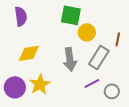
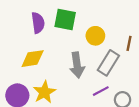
green square: (71, 15) -> (65, 20), moved
purple semicircle: (21, 16) -> (38, 23), moved

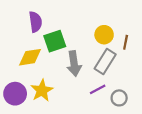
green square: (65, 20) -> (55, 41), moved, turned -30
yellow circle: (95, 36) -> (104, 35), moved

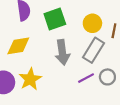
green square: (55, 41) -> (55, 19), moved
gray circle: (119, 98) -> (107, 77), moved

